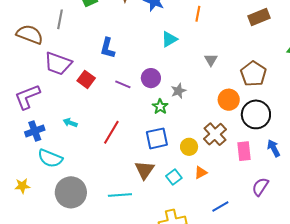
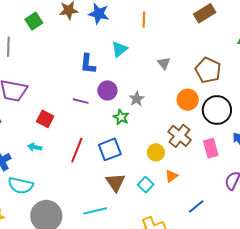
blue L-shape: (108, 48) -> (88, 64), moved
red square: (86, 79) -> (45, 119), moved
blue square: (157, 138) -> (110, 149), moved

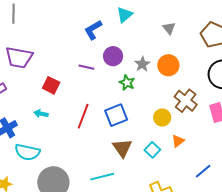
blue L-shape: (88, 64) -> (93, 30), turned 55
orange circle: (188, 100) -> (168, 65), moved

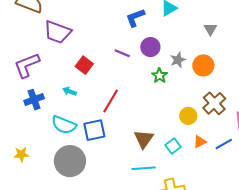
blue square: (116, 115) -> (94, 130), moved
cyan semicircle: (27, 152) -> (64, 125), moved
blue line: (203, 171) -> (224, 144), moved
cyan line: (102, 177) -> (144, 168), moved

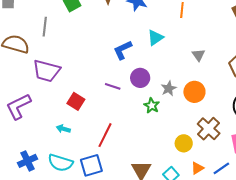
blue cross: (34, 100) -> (28, 161), moved

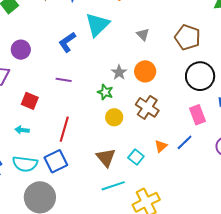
cyan triangle: (155, 38) -> (97, 25), size x1.5
purple circle: (140, 78) -> (21, 50), moved
brown cross: (209, 129) -> (147, 107), moved
yellow circle: (184, 143) -> (114, 117), moved

